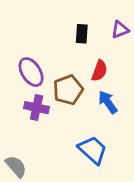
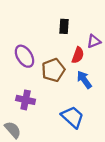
purple triangle: (120, 30) -> (94, 41), moved
purple cross: (37, 108) -> (26, 100), moved

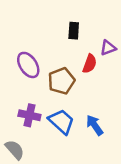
blue arrow: (84, 80) -> (95, 125), moved
blue trapezoid: (72, 117) -> (61, 121), moved

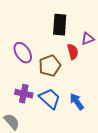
black rectangle: (74, 31) -> (60, 25), size x1.5
red semicircle: (90, 64) -> (73, 52), turned -35

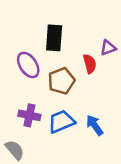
black rectangle: (60, 25) -> (54, 38), moved
blue trapezoid: (50, 99) -> (61, 122), turned -65

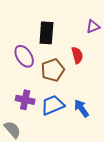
purple triangle: (108, 48) -> (93, 27), moved

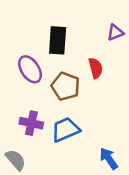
brown pentagon: (53, 70) -> (65, 86), turned -30
blue arrow: (81, 108) -> (109, 159), moved

